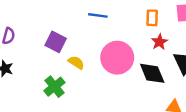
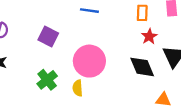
pink circle: (117, 58) -> (89, 61), moved
yellow semicircle: (76, 62) -> (78, 88), moved, turned -126

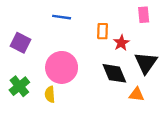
orange rectangle: (142, 13) -> (103, 31), moved
orange triangle: (163, 100) -> (137, 94), moved

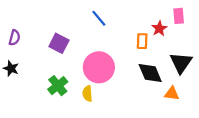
blue line: (62, 17) -> (99, 18), turned 42
orange rectangle: (103, 31) -> (142, 41), moved
red star: (121, 43) -> (159, 29), moved

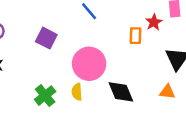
black diamond: (150, 73) -> (121, 92), moved
green cross: (58, 86) -> (45, 96), moved

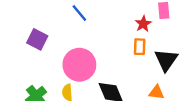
orange rectangle: (136, 36) -> (140, 47), moved

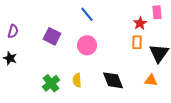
pink circle: (79, 65) -> (87, 45), moved, size x0.7

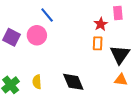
pink circle: (87, 45) -> (37, 35), moved
orange triangle: (151, 80) -> (121, 80), moved

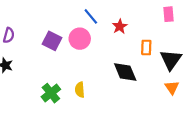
red star: (101, 24) -> (120, 26), moved
orange triangle: (121, 80) -> (172, 87), turned 48
black diamond: (73, 82) -> (125, 72), moved

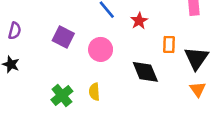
pink circle: (80, 39) -> (101, 49), moved

